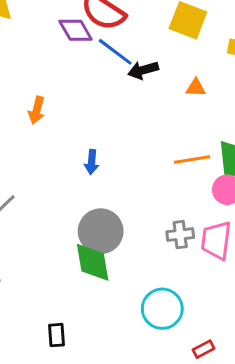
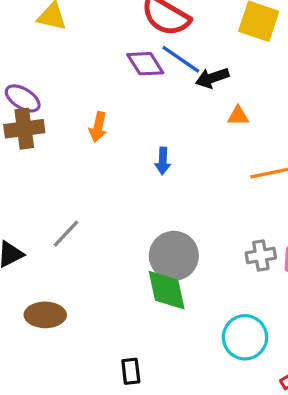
purple diamond: (76, 30) -> (145, 64), moved
orange triangle: (196, 88) -> (238, 116), moved
blue arrow: (92, 162) -> (163, 161), moved

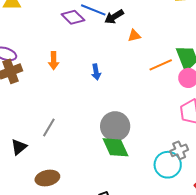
gray cross: (261, 256) -> (179, 150), moved

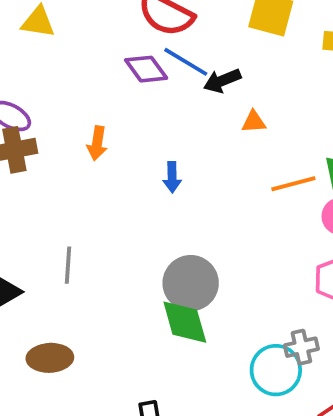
gray line: (49, 128) -> (68, 265), turned -36

